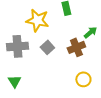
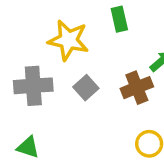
green triangle: (14, 81) -> (28, 147), turned -40

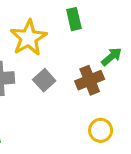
yellow star: (68, 40) -> (28, 38), turned 30

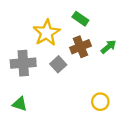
green rectangle: (74, 19) -> (80, 19), turned -42
brown cross: (90, 80) -> (80, 47), moved

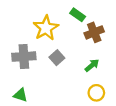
brown cross: (80, 47) -> (94, 32), moved
green arrow: (109, 47) -> (92, 65), moved

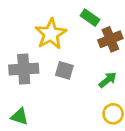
gray square: (57, 58) -> (64, 70), turned -32

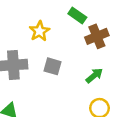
yellow star: (51, 34) -> (39, 31), size x0.7

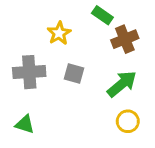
green arrow: (94, 75) -> (122, 84), size x1.5

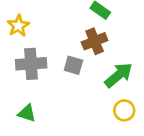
yellow star: (59, 33) -> (18, 26), moved
brown cross: (125, 39) -> (95, 41), moved

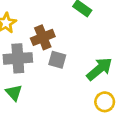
brown cross: (95, 41) -> (43, 37), moved
green triangle: (27, 113) -> (14, 93), moved, turned 30

